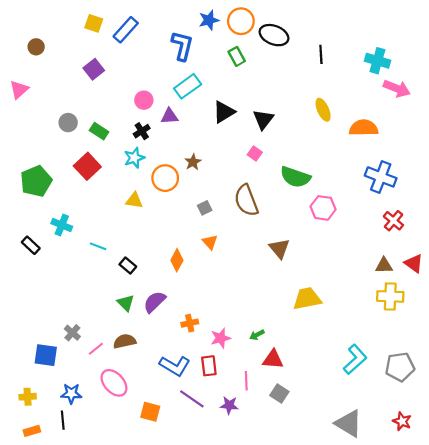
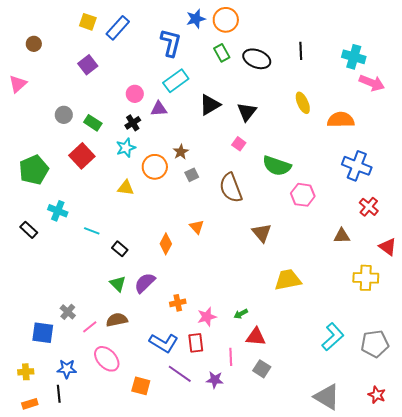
black ellipse: (274, 35) -> (257, 59), moved
gray square: (205, 208) -> (192, 175), moved
brown triangle: (384, 266) -> (342, 236), moved

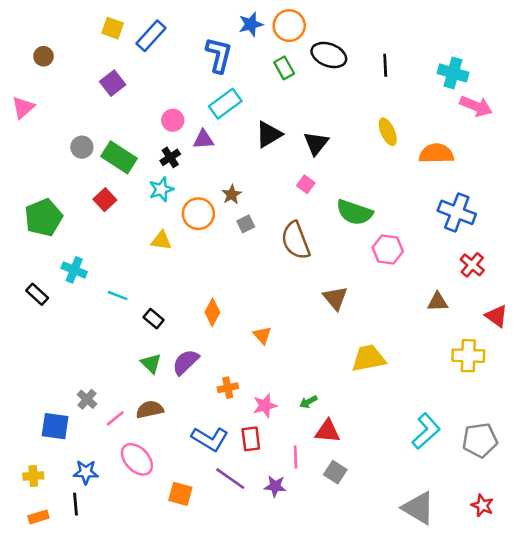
black ellipse: (257, 59) -> (329, 55), moved
green rectangle: (93, 123) -> (119, 157), size x1.5
red square: (82, 156) -> (105, 200), size x0.7
orange triangle: (197, 227) -> (262, 335), moved

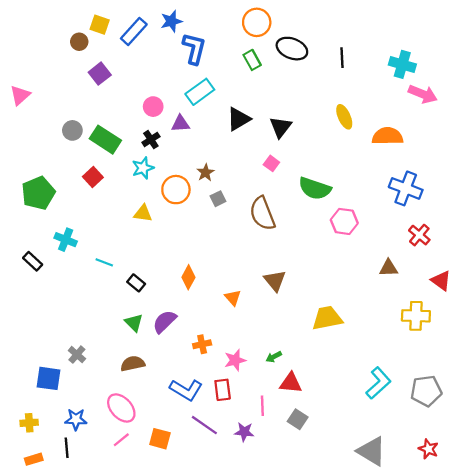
blue star: (251, 24) -> (171, 21), moved
brown circle: (44, 56) -> (79, 42), moved
brown triangle: (335, 298) -> (275, 281), moved
pink line: (115, 418) -> (121, 440), moved

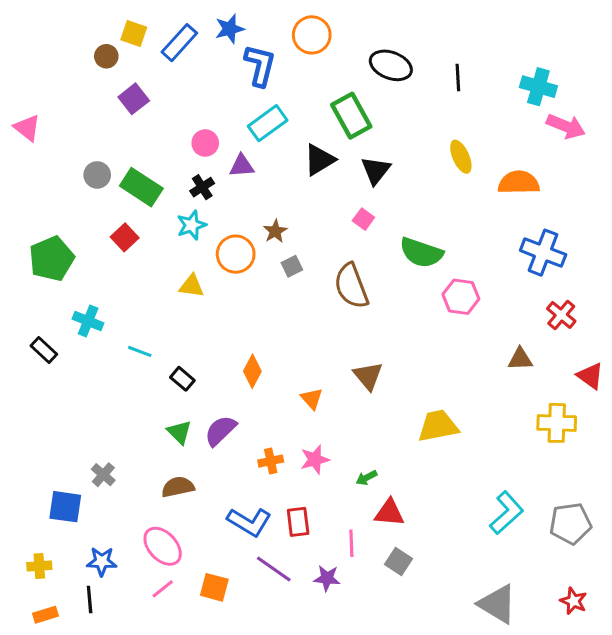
orange circle: (257, 22) -> (312, 35), moved
green rectangle: (252, 60) -> (351, 116), moved, size x1.6
pink triangle: (20, 95) -> (27, 128), turned -40
pink star: (235, 360) -> (315, 460), moved

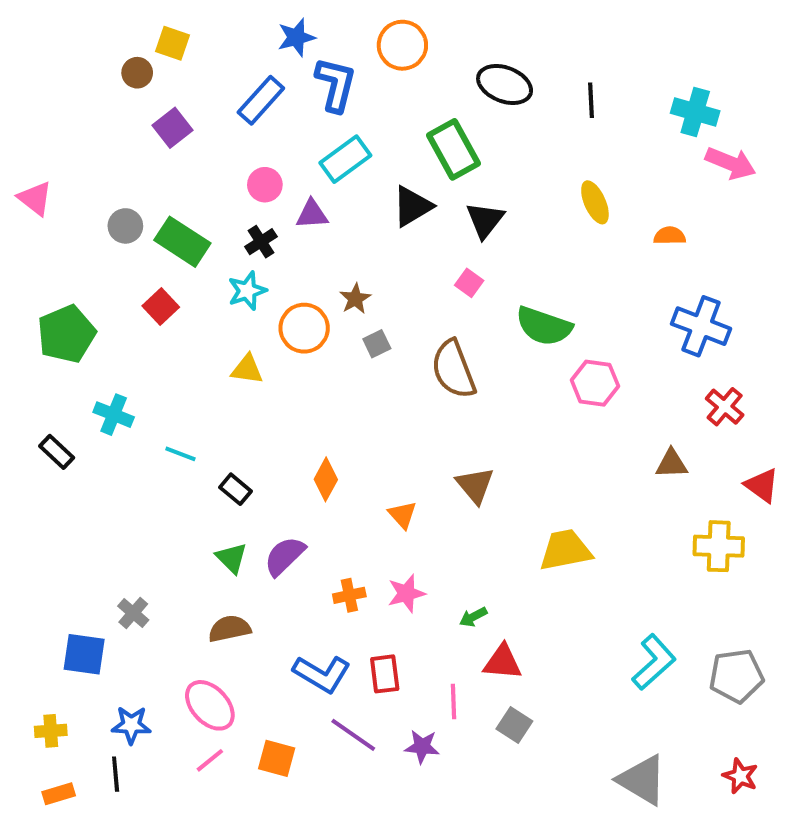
blue rectangle: (179, 43) -> (261, 100), moved
pink triangle: (27, 128) -> (35, 198), moved
orange semicircle: (519, 183) -> (670, 236), size x0.6

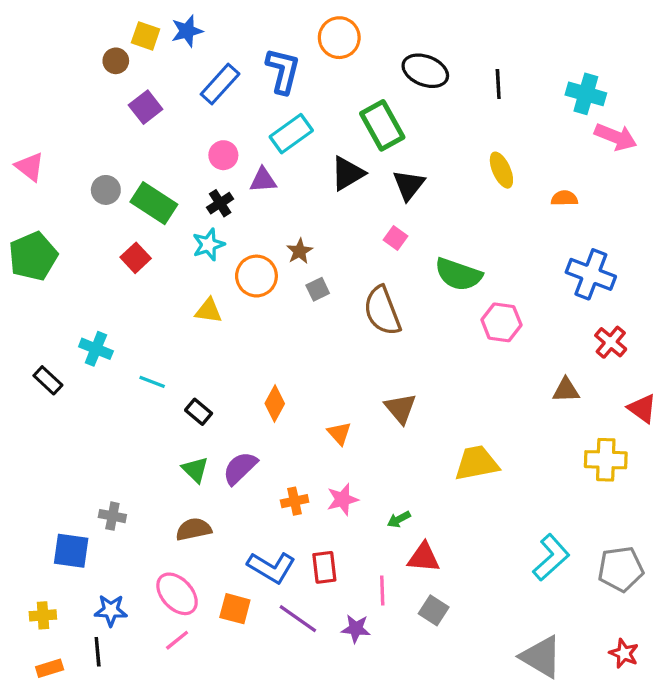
blue star: (296, 37) -> (187, 31), moved
green pentagon: (66, 334) -> (33, 256), moved
gray cross: (133, 613) -> (112, 516), turned -30
orange square: (277, 758) -> (235, 609), moved

